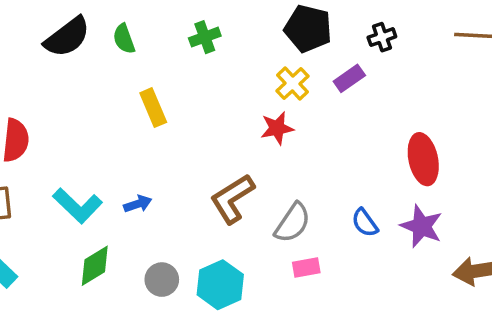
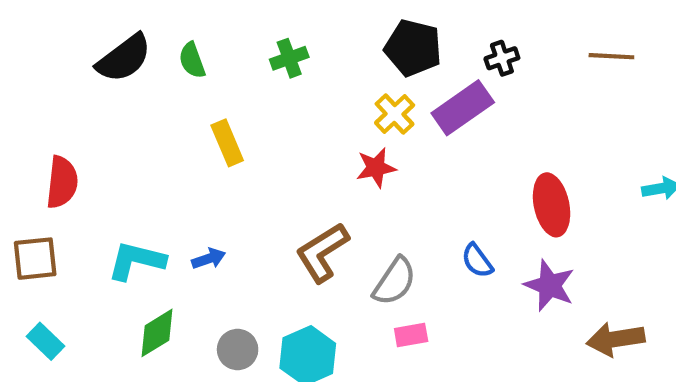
purple rectangle: (349, 78) -> (463, 108), size x1.6
cyan L-shape: (78, 206) -> (136, 261), turned 150
blue semicircle: (365, 223) -> (477, 261), moved

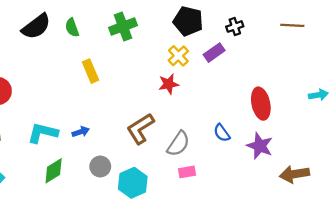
green cross: (289, 58) -> (123, 27), size x1.4
purple rectangle: (463, 108) -> (214, 53), size x0.7
gray circle: (238, 349) -> (100, 166), moved

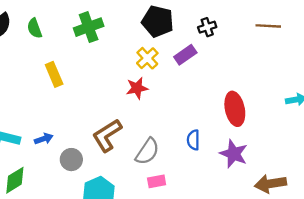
blue semicircle: (222, 133) -> (193, 140), turned 36
gray circle: (100, 166) -> (71, 160), moved

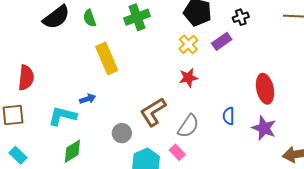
yellow rectangle: (54, 74) -> (107, 59), size x1.4
red star: (137, 88) -> (188, 78), moved
blue arrow: (44, 139) -> (88, 99), moved
pink rectangle: (157, 181) -> (177, 152), moved, turned 56

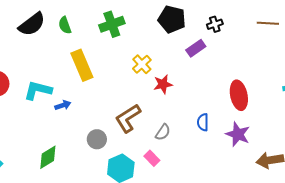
yellow cross: (188, 44) -> (142, 64), moved
cyan L-shape: (62, 116) -> (38, 90), moved
gray semicircle: (188, 126) -> (163, 132), size x0.7

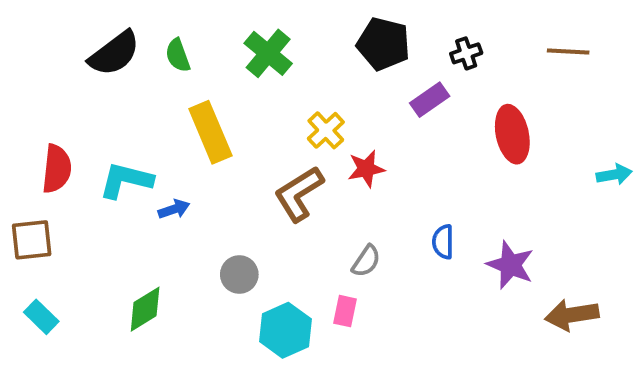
green cross: (112, 24) -> (268, 53), turned -30
red ellipse: (239, 95) -> (512, 134), moved
brown L-shape: (128, 118) -> (299, 194), moved
pink rectangle: (152, 158) -> (345, 311), turned 56

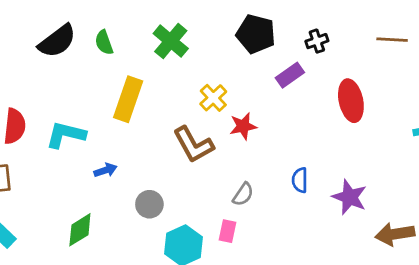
yellow rectangle: (210, 132) -> (128, 99), turned 42
brown L-shape: (299, 194) -> (193, 145), turned -87
blue arrow: (174, 209) -> (105, 170), moved

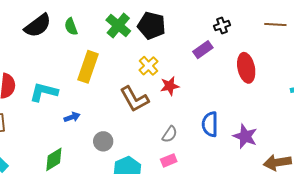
black pentagon: (256, 34) -> (152, 26), moved
blue semicircle: (300, 180) -> (210, 124), size x1.4
pink rectangle: (227, 231) -> (169, 160), moved, turned 56

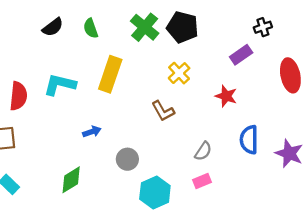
black semicircle: (38, 26) -> (53, 27), size x0.7
red star: (170, 86) -> (226, 96), moved, turned 30
cyan L-shape: (44, 92) -> (60, 85), moved
brown L-shape: (134, 99) -> (163, 111), size x0.7

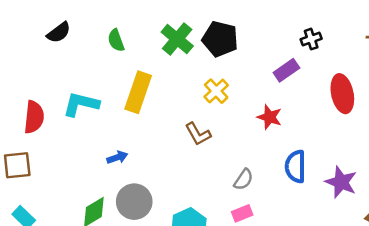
black semicircle: (53, 27) -> (59, 33), moved
gray circle: (127, 159) -> (134, 202), moved, size x1.4

